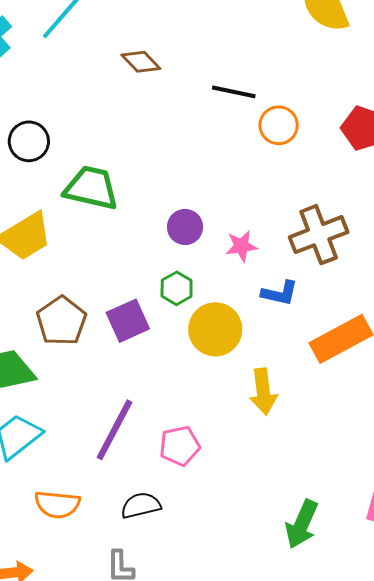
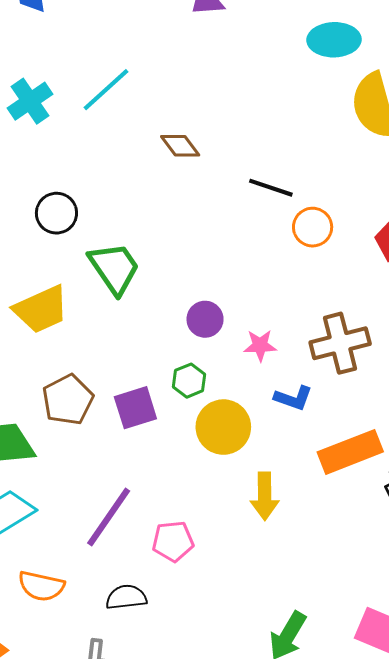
green trapezoid: (91, 188) -> (114, 268), turned 36

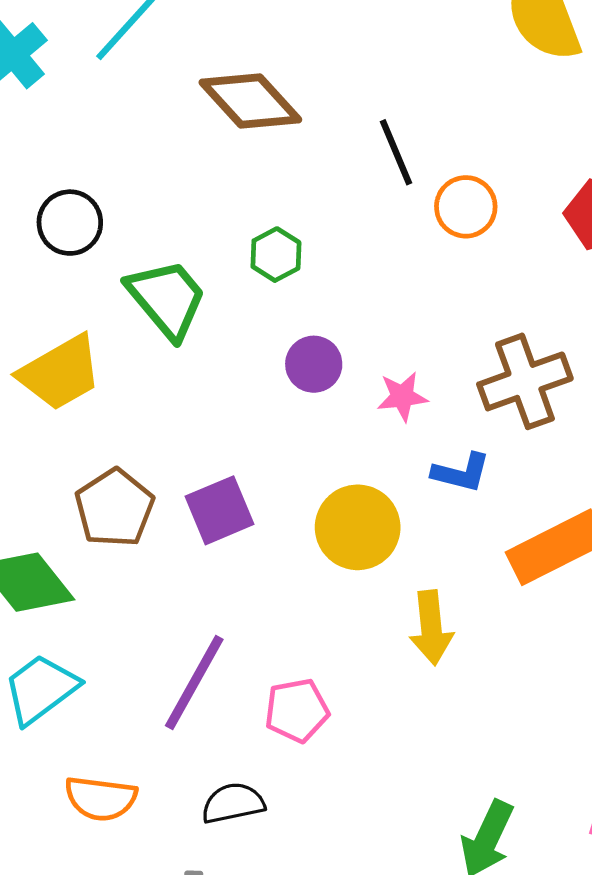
brown diamond: (180, 146) -> (250, 101), size x1.6
black line: (271, 188) -> (396, 152), turned 54
green hexagon: (189, 381) -> (276, 255), moved

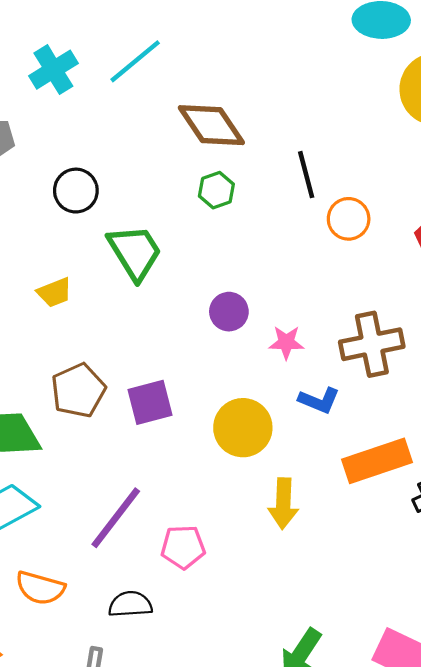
green hexagon: (276, 255) -> (216, 190), moved
yellow trapezoid: (60, 373) -> (54, 292), size x0.6

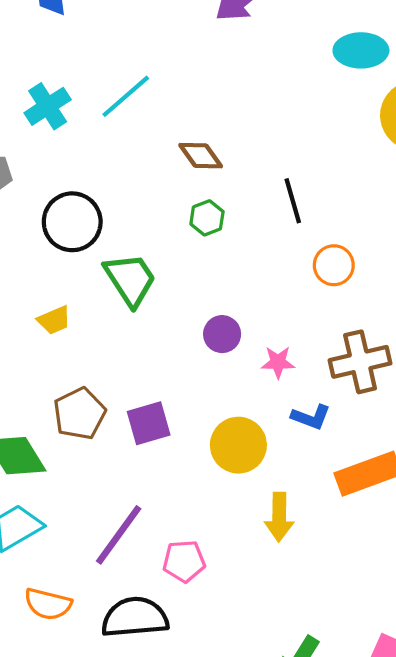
brown diamond: (211, 125) -> (201, 156), size x0.7
black circle: (76, 191) -> (72, 222), size x1.4
orange circle: (349, 219) -> (334, 265), moved
black semicircle: (130, 604) -> (135, 617), size x1.6

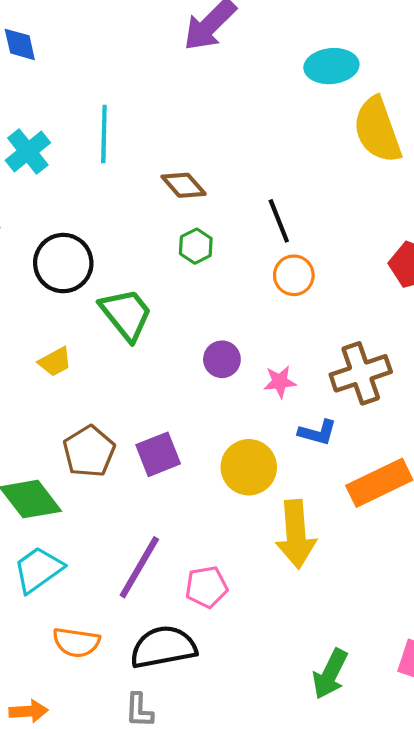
cyan line: (126, 96) -> (104, 134), turned -42
orange circle: (334, 265) -> (294, 275), moved
yellow arrow: (279, 517) -> (296, 534), size x1.4

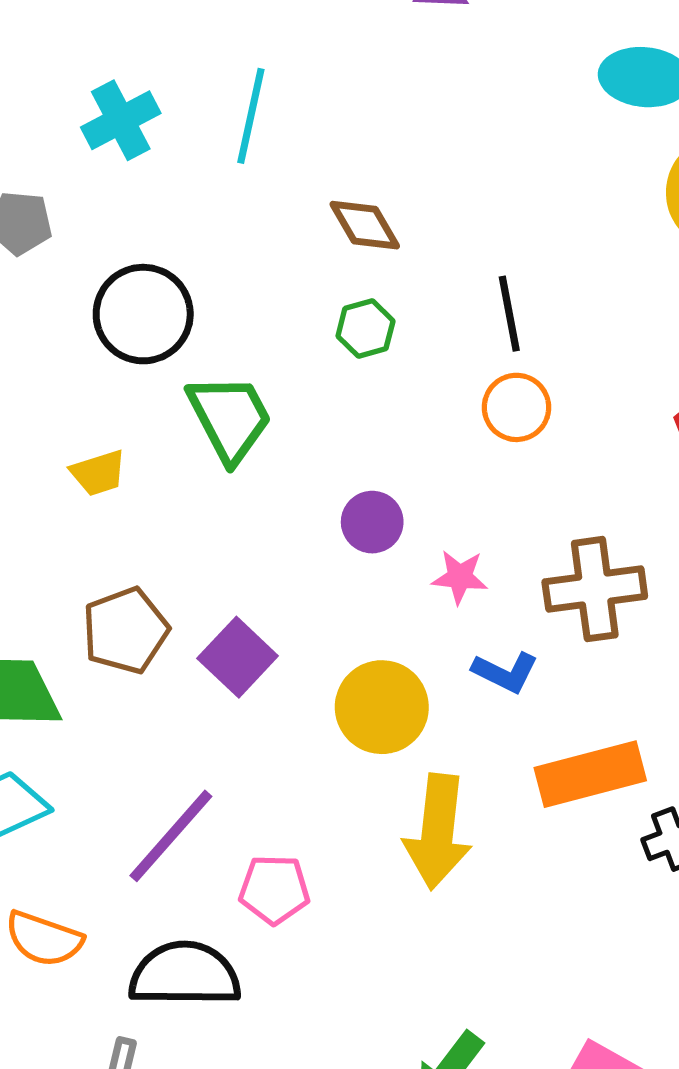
purple square: (158, 454) -> (238, 657), turned -36

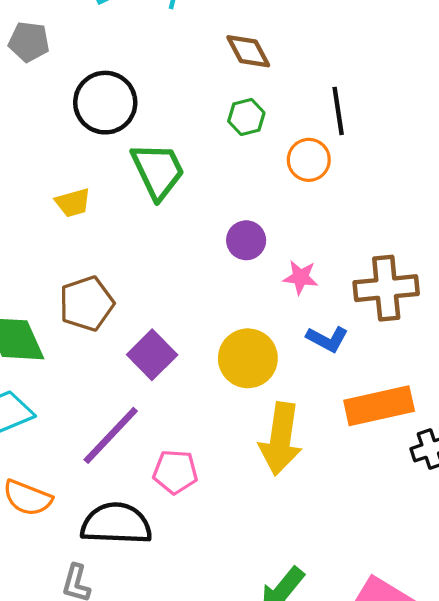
orange circle: (516, 407) -> (309, 160), moved
purple square: (238, 657) -> (152, 355), moved

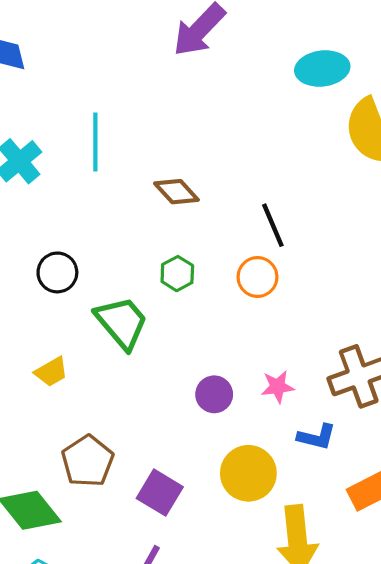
black circle: (105, 103) -> (57, 272), size x0.7
green hexagon: (246, 117) -> (177, 274), moved
purple circle: (246, 240) -> (214, 394), moved

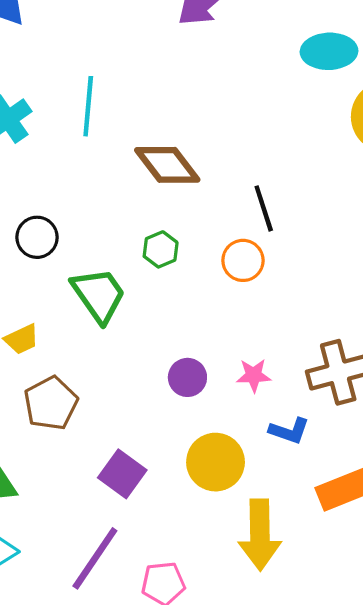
brown diamond: (176, 192) -> (167, 165), size x1.4
brown pentagon: (88, 461) -> (51, 403), moved

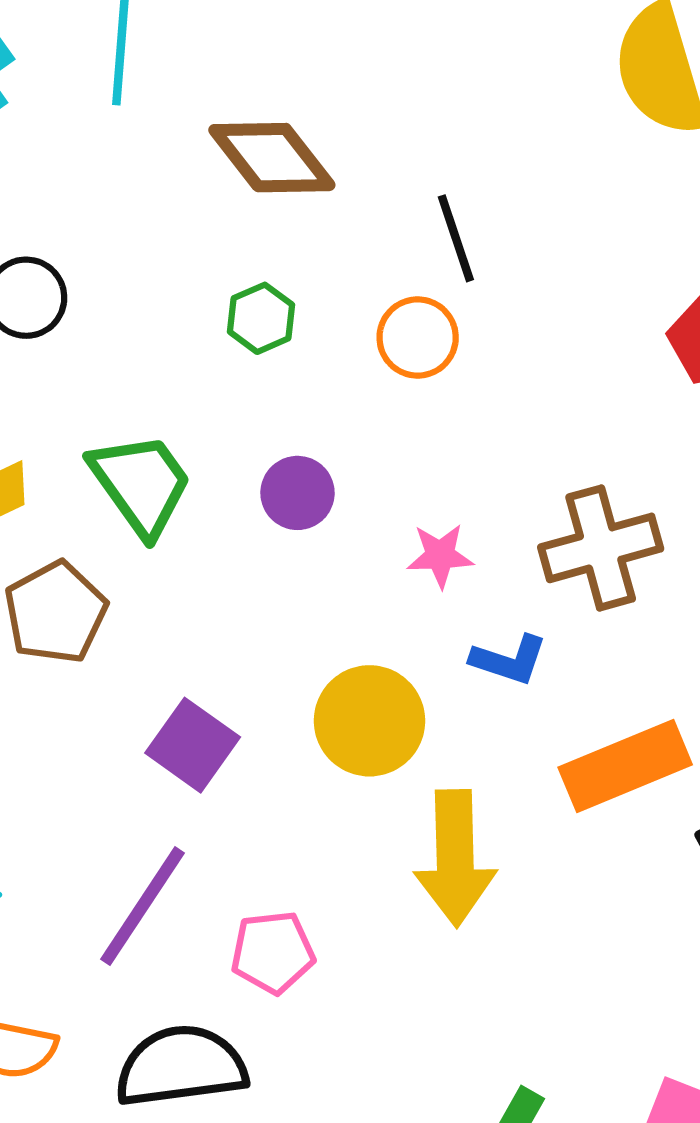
green trapezoid: (99, 295) -> (141, 484), moved
purple circle: (187, 377) -> (297, 493), moved

